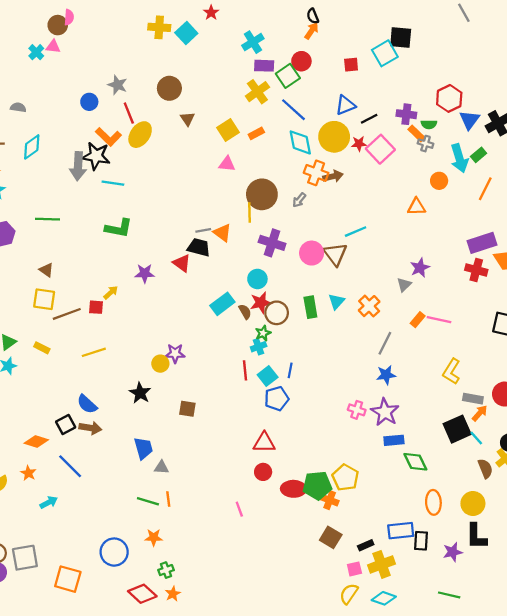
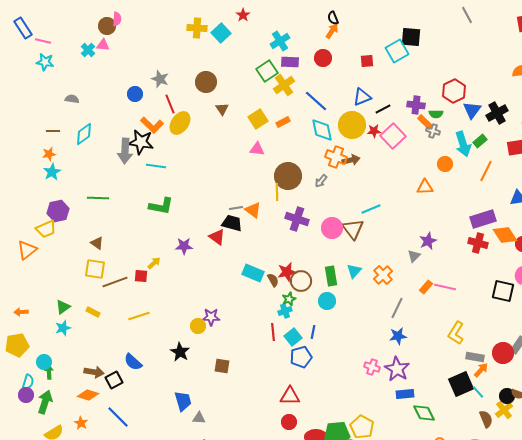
green square: (288, 76) -> (267, 71), moved
cyan circle: (257, 279) -> (327, 301), moved
cyan rectangle: (222, 304) -> (253, 273), turned 60
brown arrow: (90, 428) -> (94, 372), moved

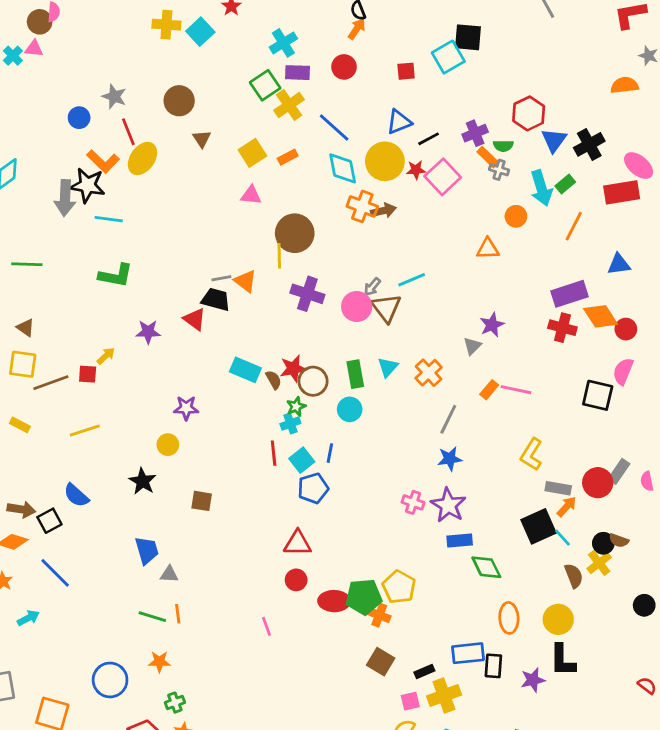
purple cross: (416, 105) -> (475, 133), turned -30
gray arrow: (321, 181) -> (372, 287), moved
purple star: (211, 317) -> (186, 408), moved

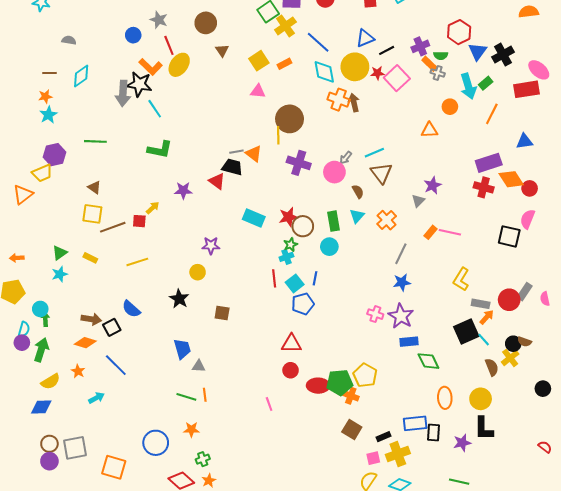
brown arrow: (383, 211) -> (354, 103), turned -90
cyan line: (109, 219) -> (155, 109), turned 48
brown triangle: (386, 308) -> (381, 173), moved
brown semicircle: (274, 380) -> (358, 191), moved

